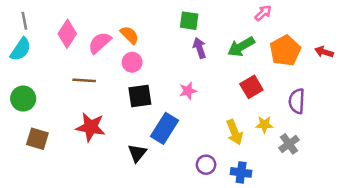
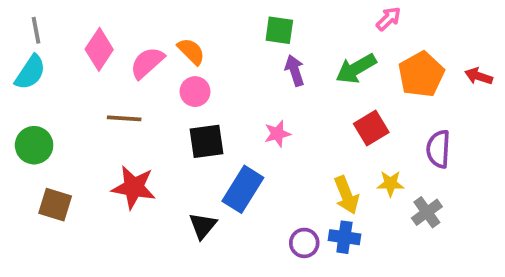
blue cross: (241, 172) -> (344, 237), moved

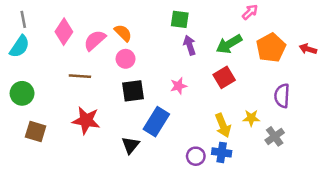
red square: (371, 128) -> (224, 77), moved

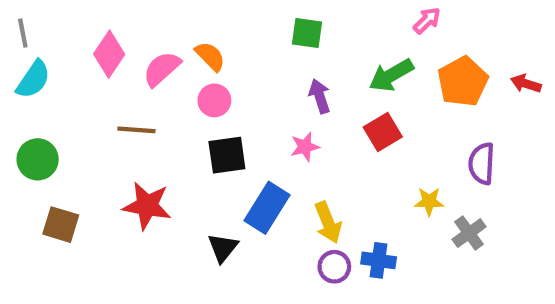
gray line: (23, 19) -> (23, 33), moved
purple arrow: (190, 45) -> (320, 96), moved
yellow arrow: (223, 125) -> (328, 223), moved

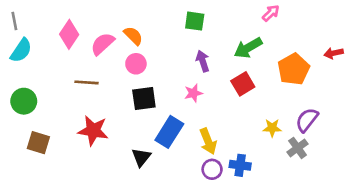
orange pentagon: (463, 81) -> (294, 69), moved
red arrow: (526, 84) -> (334, 53), turned -30
purple semicircle: (482, 164) -> (307, 120), moved, turned 35

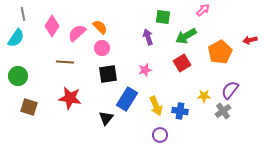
gray line: (14, 21) -> (23, 14), moved
green square: (195, 21) -> (163, 17), moved
purple arrow: (203, 61) -> (148, 37), moved
blue cross: (240, 165) -> (180, 111), moved
purple circle: (212, 169) -> (160, 135), moved

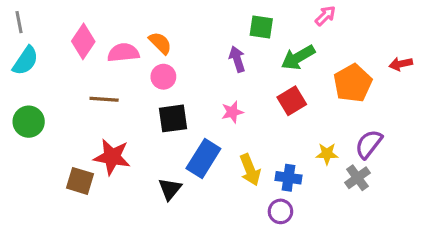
gray line: (23, 14) -> (19, 22), moved
pink semicircle: (77, 33) -> (123, 53), turned 36
brown square: (29, 107) -> (80, 181), moved
purple circle: (160, 135) -> (280, 211), moved

